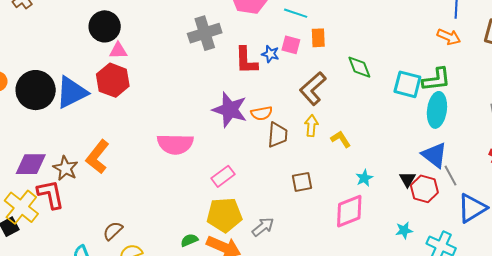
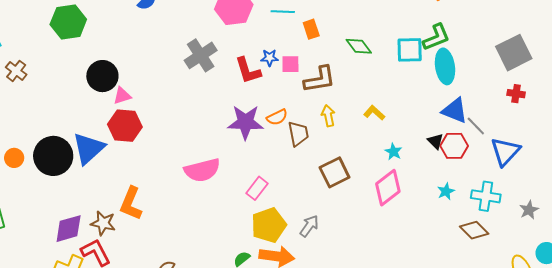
pink square: (291, 45) -> (290, 64), moved
brown L-shape: (313, 89) -> (320, 79), turned -132
yellow L-shape: (341, 139) -> (374, 113), moved
brown square: (302, 182) -> (335, 172), size x1.4

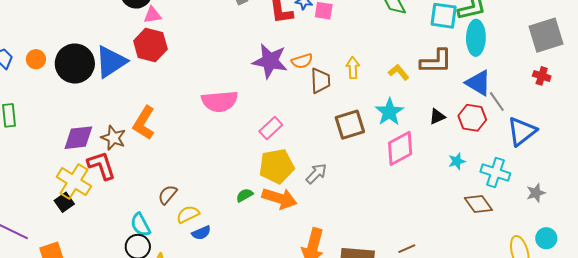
brown L-shape: (320, 79) -> (436, 61), moved
black triangle: (435, 141) -> (437, 117), moved, turned 42
cyan star: (393, 152) -> (389, 112), moved, size x1.6

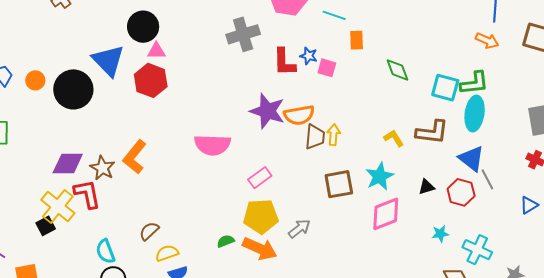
orange semicircle: (302, 61) -> (299, 115), size x1.4
blue triangle: (111, 62) -> (108, 61), moved, turned -48
yellow arrow: (353, 68) -> (333, 135), moved
blue triangle: (522, 131) -> (529, 205), moved, size x0.6
cyan semicircle: (141, 225) -> (105, 251), moved

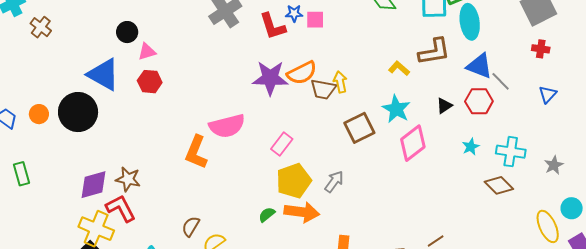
black circle: (143, 27) -> (127, 32), size x0.7
red hexagon: (151, 80) -> (150, 82), size x0.7
brown trapezoid: (315, 137) -> (323, 89), turned 112
orange L-shape: (135, 157) -> (196, 152), moved

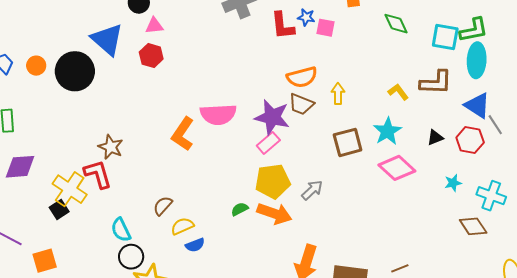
purple star: (270, 78) -> (272, 117), moved
brown trapezoid: (323, 89) -> (301, 104), moved
pink diamond: (413, 143) -> (397, 168), turned 69
purple diamond: (93, 185) -> (20, 167), moved

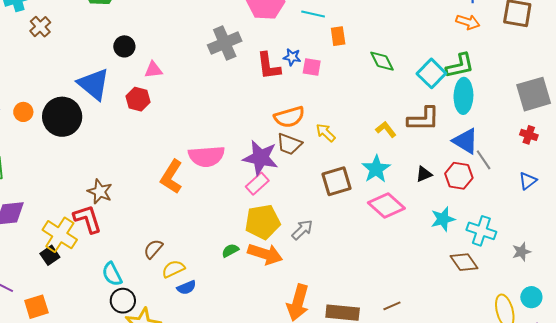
pink triangle: (154, 26) -> (153, 70), moved
cyan square: (445, 37) -> (431, 73), turned 36
yellow arrow: (338, 94) -> (326, 133), turned -45
cyan star: (453, 183) -> (443, 219), size x1.4

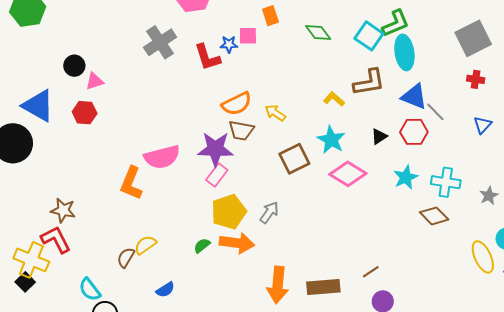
black circle: (124, 46) -> (74, 66), moved
pink square: (312, 67) -> (248, 36), moved
yellow semicircle: (173, 269) -> (145, 245), moved

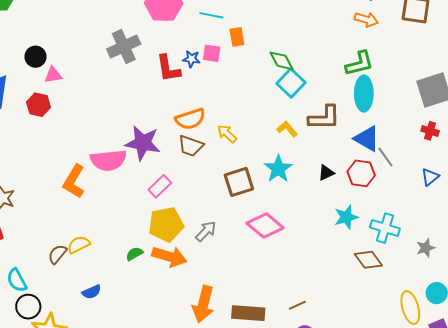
cyan square: (369, 36) -> (291, 83), moved
purple star: (215, 149) -> (143, 143), moved
pink diamond: (348, 174) -> (265, 225), moved

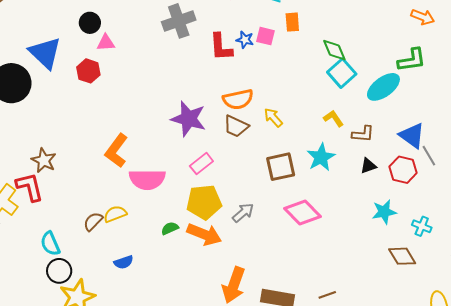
cyan ellipse: (364, 94) -> (383, 87), moved, turned 48
brown L-shape: (324, 118) -> (363, 134), moved, size x0.7
pink semicircle: (108, 160) -> (147, 179), moved
cyan cross: (385, 228) -> (422, 226), size x0.7

